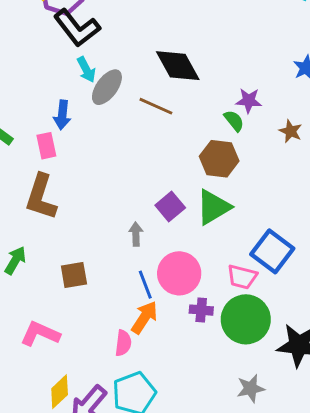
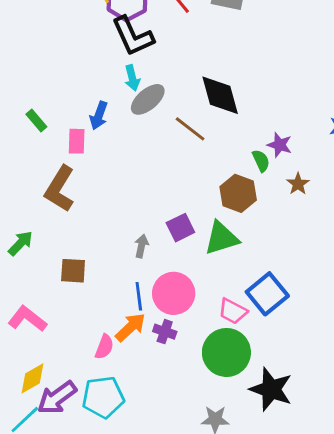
brown star: (291, 131) -> (298, 184), moved
purple cross: (201, 310) -> (165, 332), moved

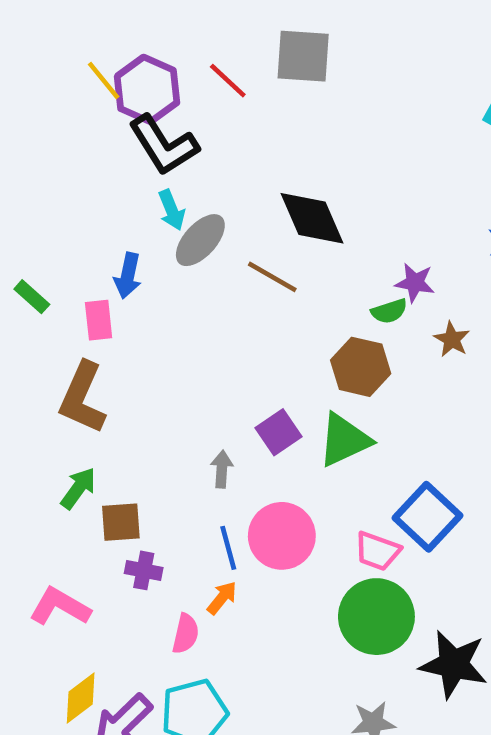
green semicircle: (261, 161) -> (389, 311), turned 105
green arrow: (21, 243) -> (78, 488), moved
orange arrow: (130, 327) -> (222, 598), size x0.7
purple cross: (165, 332) -> (144, 570), moved

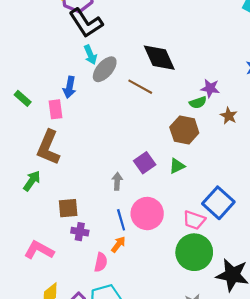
green triangle: (344, 440) -> (177, 166), size x0.6
green arrow: (78, 488) -> (32, 181), moved

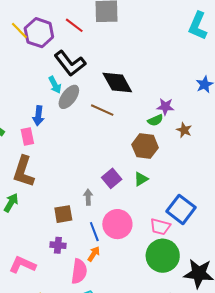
black L-shape: (86, 23) -> (70, 63), moved
brown square: (68, 208) -> (63, 214), moved
pink semicircle: (101, 262) -> (79, 271), size x1.4

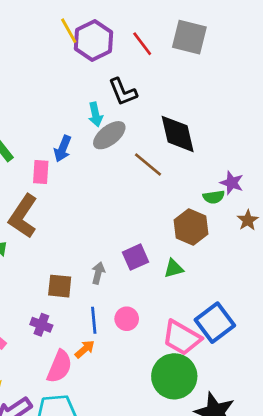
black L-shape: (70, 63) -> (123, 92), size x0.7
pink circle: (117, 224) -> (127, 319), size x0.6
pink trapezoid: (160, 227) -> (182, 338), size x1.4

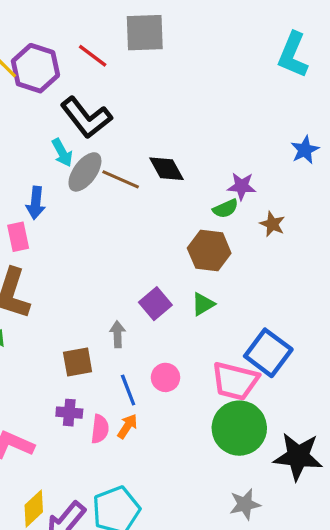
black L-shape: (123, 92) -> (86, 118), size x1.4
black diamond: (178, 134) -> (167, 169), moved, size x0.7
brown line: (148, 164) -> (121, 179), moved
pink semicircle: (59, 367) -> (100, 429), moved, size x0.7

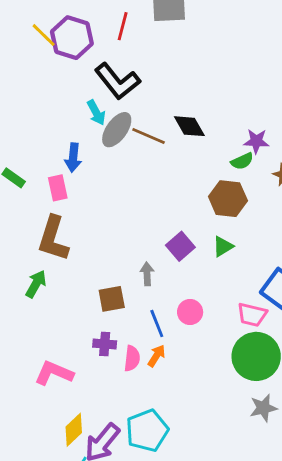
red line: (93, 56) -> (123, 26), turned 68
pink trapezoid: (235, 381) -> (252, 315), size x0.7
gray star: (245, 504) -> (263, 408), moved

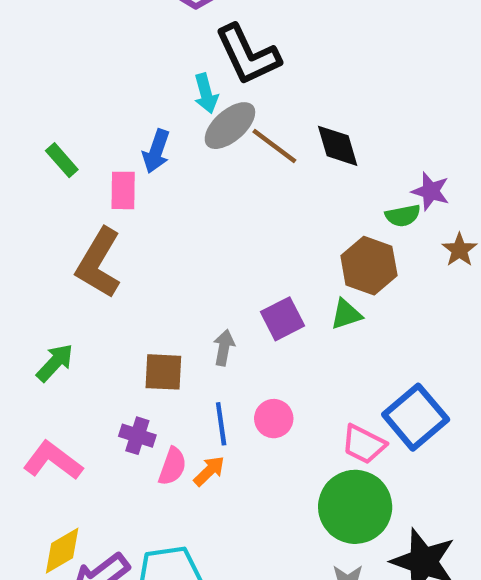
green triangle: (223, 246) -> (346, 314), moved
green arrow: (36, 284) -> (55, 363), moved

